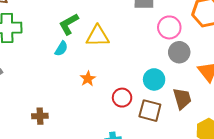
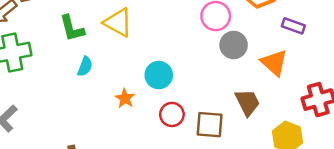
green L-shape: (69, 24) -> (72, 28), moved, turned -65
yellow triangle: (98, 36) -> (118, 23), moved, turned 40
cyan circle: (154, 79) -> (159, 75), moved

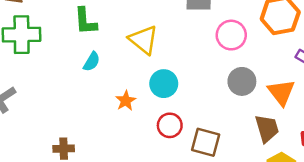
yellow triangle: (118, 23) -> (143, 40), moved
gray circle: (234, 45) -> (242, 81), moved
brown trapezoid: (247, 102) -> (267, 128), moved

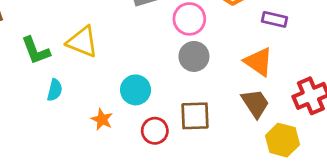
yellow triangle: (143, 40) -> (82, 42), moved
gray circle: (242, 81) -> (194, 56), moved
brown square: (206, 142) -> (195, 116), moved

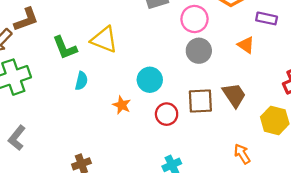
orange triangle: (259, 62) -> (246, 45), moved, size x0.7
brown trapezoid: (255, 103) -> (234, 95), moved

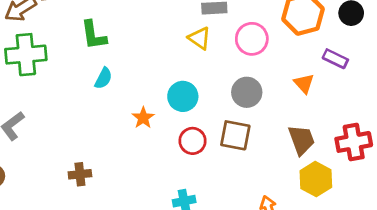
yellow triangle: (104, 40) -> (200, 38), moved, size x0.7
gray circle: (199, 51) -> (247, 92), moved
brown trapezoid: (234, 95) -> (301, 140), moved

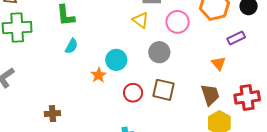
purple rectangle: (335, 59) -> (236, 38), turned -54
orange triangle: (304, 83) -> (218, 63), moved
gray circle: (247, 92) -> (159, 52), moved
cyan circle: (183, 96) -> (116, 60), moved

